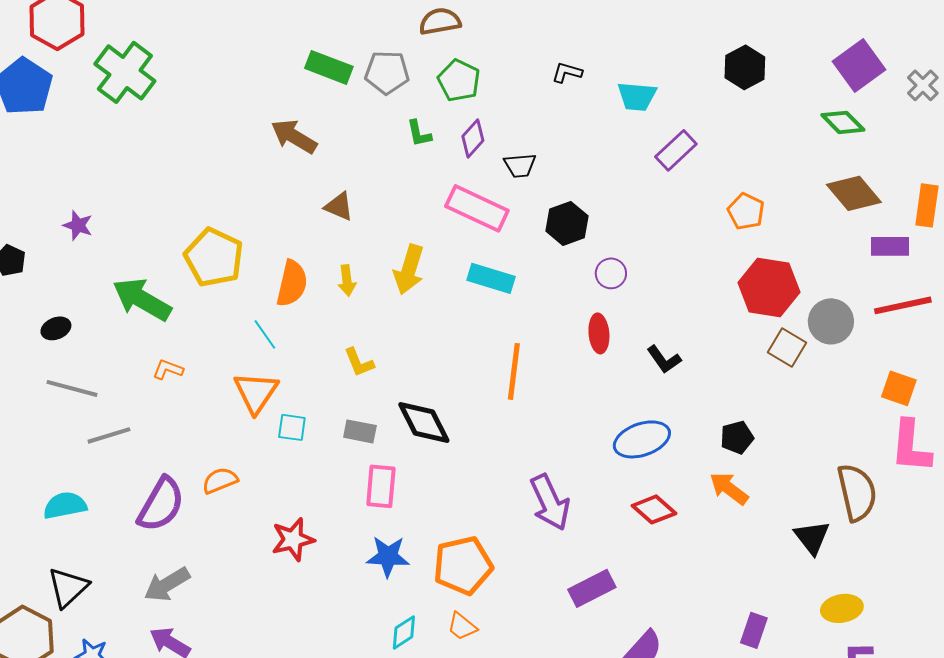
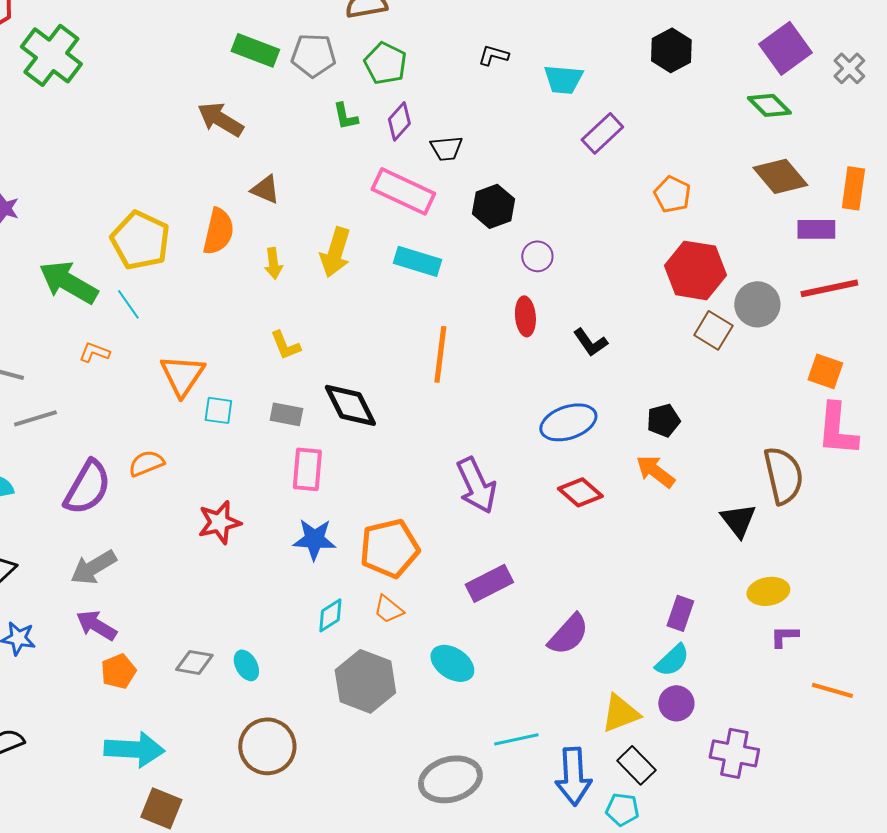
orange semicircle: (292, 283) -> (218, 231), moved
cyan line: (265, 334) -> (128, 304), moved
purple rectangle: (592, 588) -> (489, 583), moved

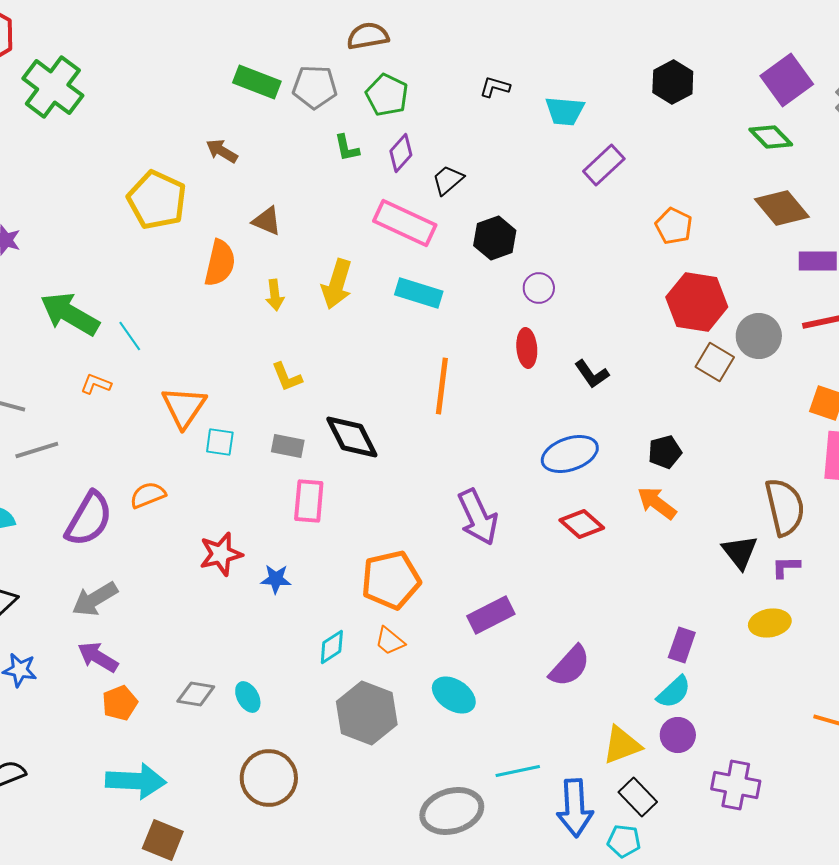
brown arrow: (220, 119) -> (222, 151), size x0.7
black trapezoid: (446, 148) -> (448, 180), turned 144
yellow pentagon: (140, 240) -> (157, 200), moved
blue star: (314, 539) -> (276, 579), moved, size x0.7
purple L-shape: (784, 636) -> (786, 567), moved

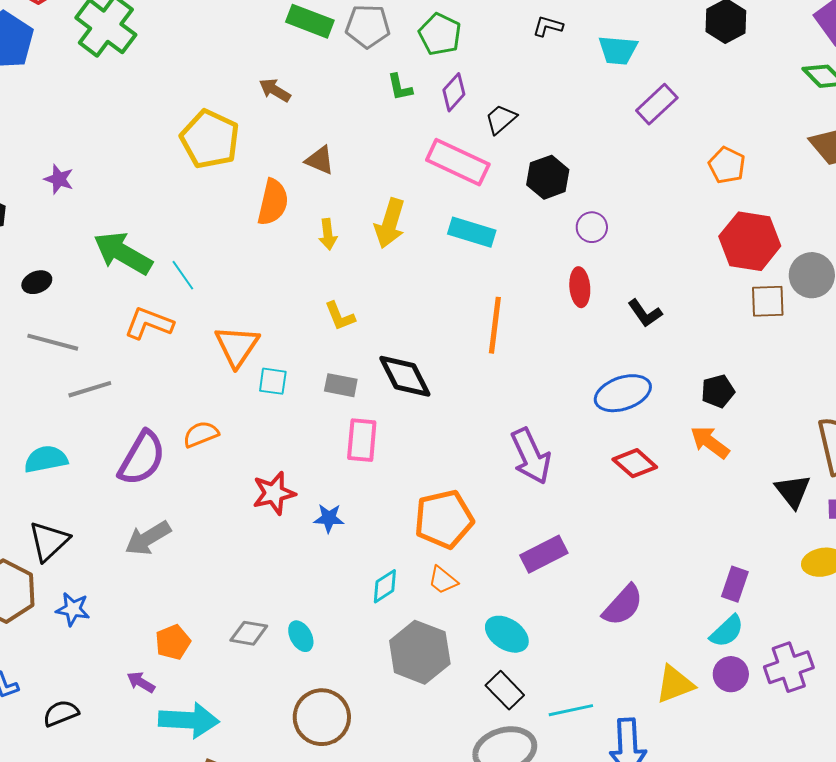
brown square: (715, 362) -> (768, 301), turned -33
orange L-shape: (96, 384) -> (149, 323), size x1.6
purple arrow: (98, 657) -> (141, 682), moved, size x0.7
purple cross: (736, 785) -> (789, 667), moved, turned -30
black rectangle: (638, 797) -> (505, 690), moved

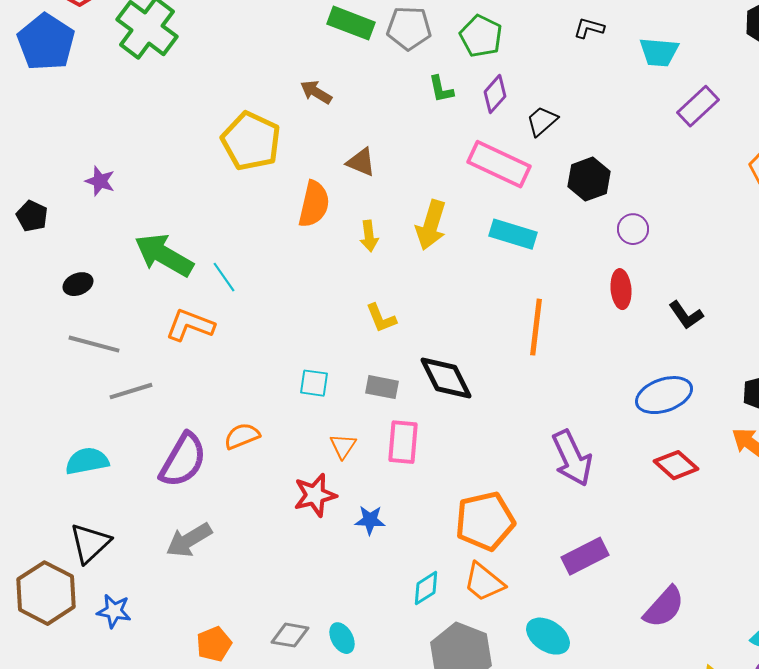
orange triangle: (237, 346) -> (343, 446), moved, size x0.6
orange trapezoid: (443, 580) -> (484, 582), size x1.4

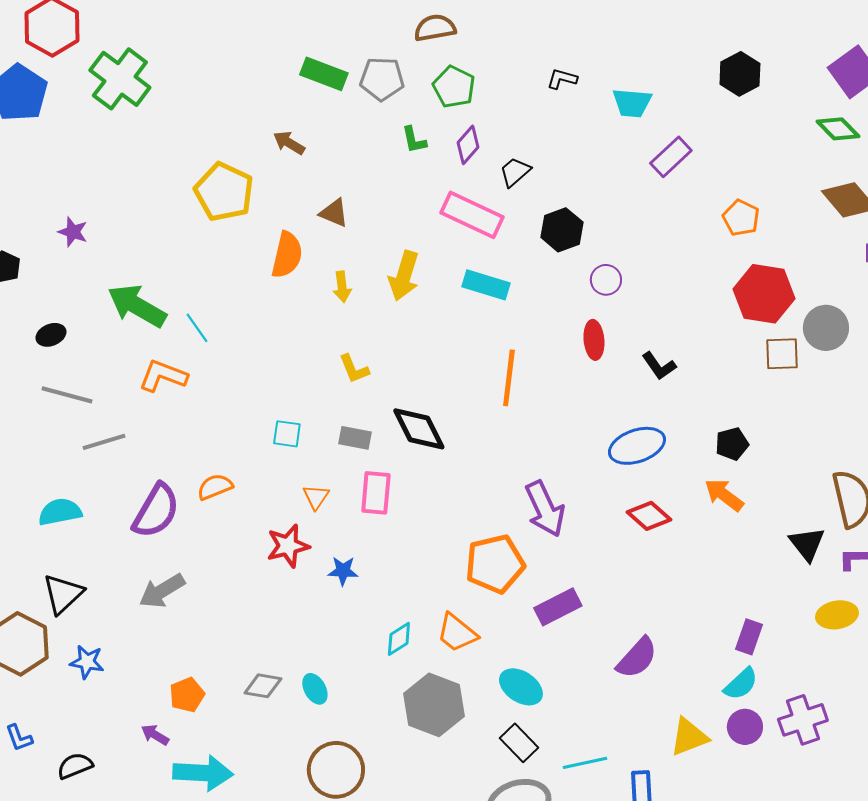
orange pentagon: (485, 521) -> (495, 564), moved

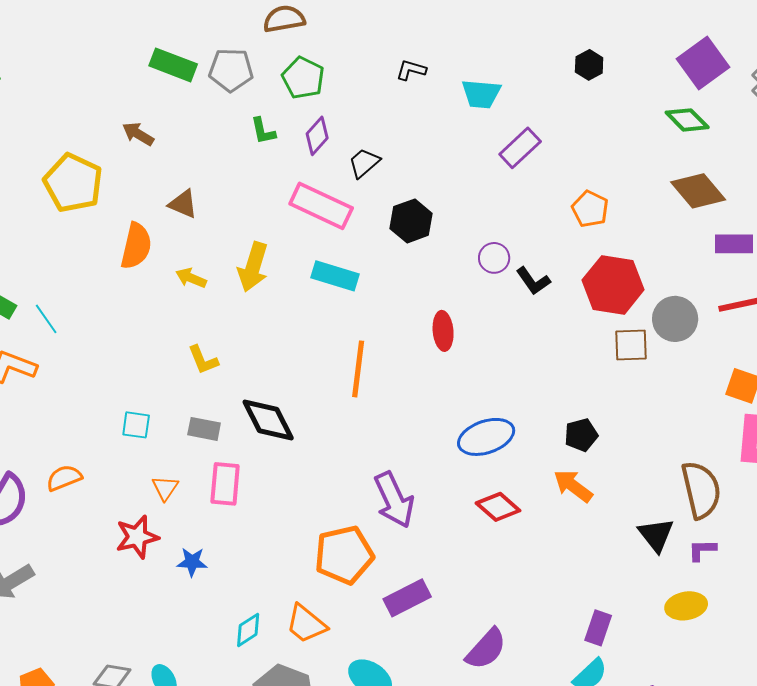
black hexagon: (740, 74) -> (589, 65), size x0.7
purple circle: (606, 280) -> (494, 258), moved
yellow arrow: (342, 287) -> (191, 278), turned 120
black L-shape: (659, 366) -> (533, 281), moved

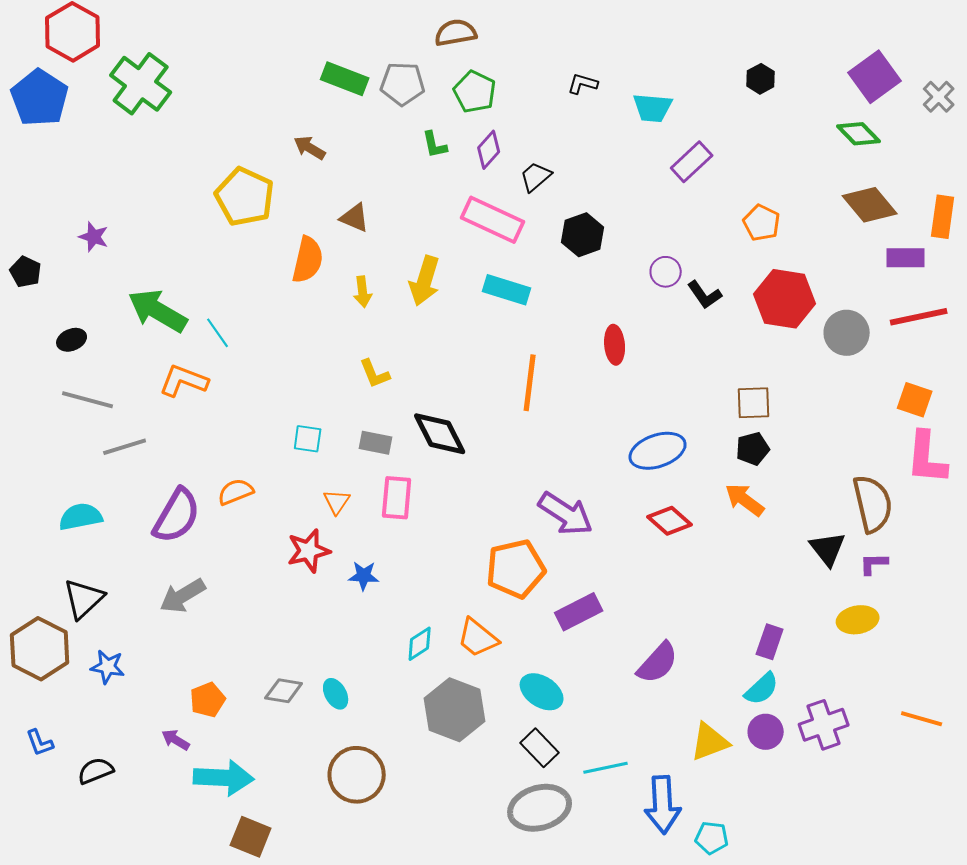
yellow arrow: (191, 278) -> (363, 292), turned -120
brown square: (631, 345) -> (754, 403), moved
purple arrow: (394, 500) -> (566, 514), turned -32

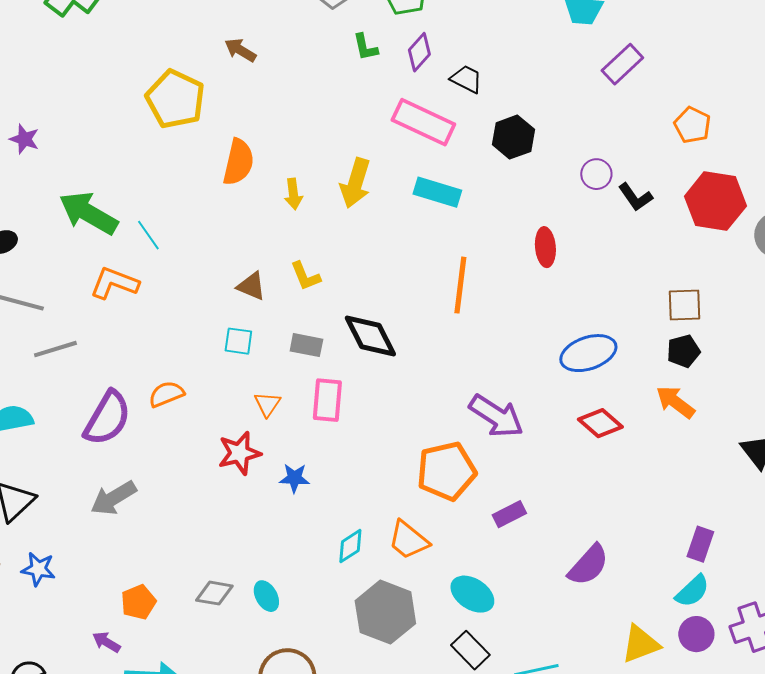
black trapezoid: (536, 177) -> (466, 79), turned 68
brown triangle: (355, 218) -> (251, 286), moved
purple rectangle: (579, 612) -> (509, 514), size x0.7

